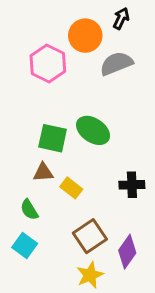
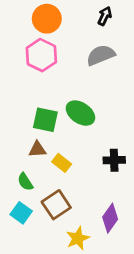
orange circle: (85, 36) -> (47, 19), moved
brown square: (90, 236) -> (56, 205), moved

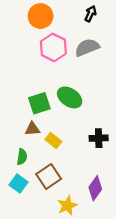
pink hexagon: (41, 55) -> (53, 47), moved
green square: (45, 120) -> (39, 103), turned -30
green semicircle: (25, 182) -> (22, 157), turned -140

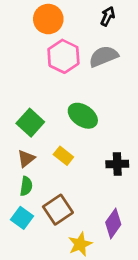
green square: (39, 103) -> (30, 123), moved, turned -30
brown triangle: (32, 129) -> (26, 159), moved, turned -35
yellow rectangle: (53, 140) -> (63, 156), moved

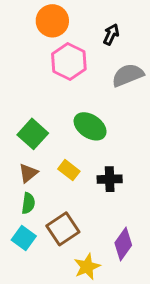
black arrow: (108, 16) -> (111, 34), moved
gray semicircle: (103, 56) -> (128, 75), moved
black cross: (117, 164) -> (110, 179), moved

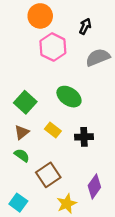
green semicircle: (28, 203) -> (22, 155), turned -63
cyan square: (24, 238) -> (18, 203), moved

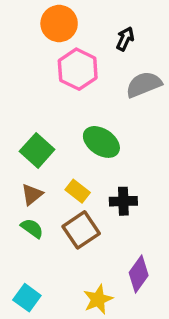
brown square: (48, 175) -> (81, 230), moved

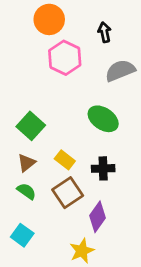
black arrow: (125, 39) -> (105, 32), turned -36
green ellipse: (101, 142) -> (103, 119), moved
purple diamond: (139, 274) -> (97, 217), moved
cyan square: (27, 298) -> (22, 235), moved

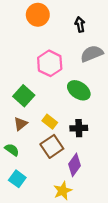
pink hexagon: (65, 58) -> (50, 63), moved
green semicircle: (26, 191) -> (12, 150), moved

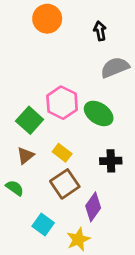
pink hexagon: (50, 63) -> (62, 103), moved
black cross: (79, 128) -> (111, 161), moved
cyan square: (17, 179) -> (43, 225), moved

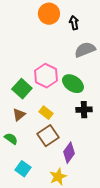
orange circle: (47, 19) -> (49, 14), moved
black cross: (111, 161) -> (84, 110), moved
cyan square: (43, 225) -> (23, 169), moved

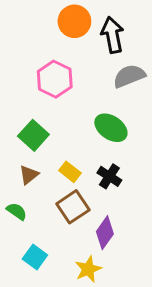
black arrow: (74, 23) -> (112, 35), size x1.6
pink hexagon: (46, 76) -> (55, 79), moved
black cross: (84, 110) -> (109, 176), moved, turned 35

